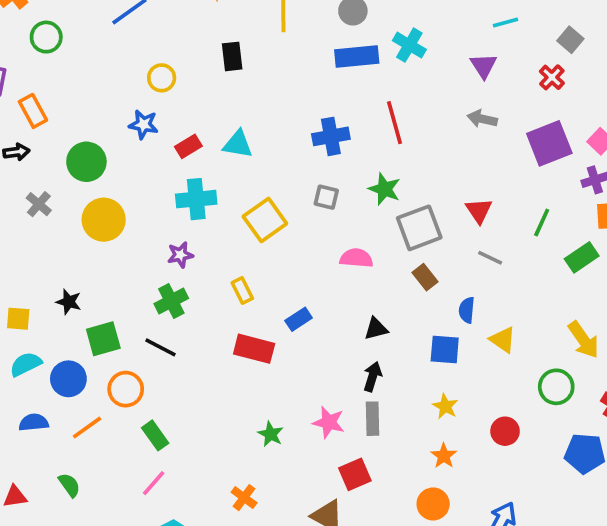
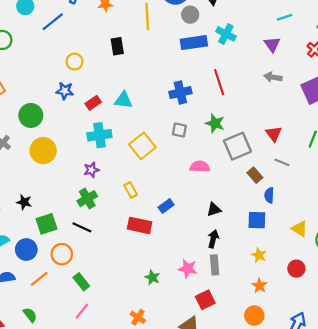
brown rectangle: (425, 277) -> (255, 175), moved
yellow triangle: (503, 340) -> (299, 229), moved

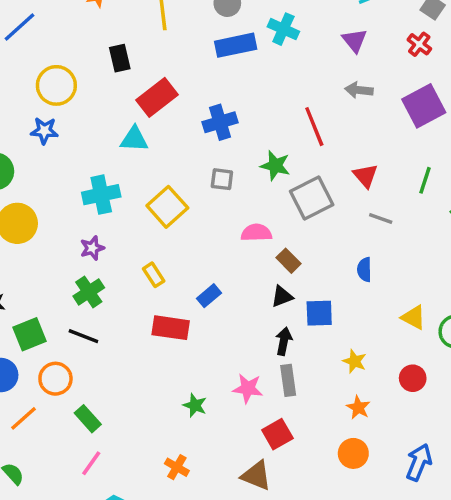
yellow circle: (75, 62) -> (56, 85), size x1.5
red line: (219, 82) -> (314, 127), moved
red rectangle: (93, 103) -> (157, 97), moved, size x1.6
brown rectangle: (255, 175) -> (288, 261), moved
blue square: (257, 220) -> (319, 313), moved

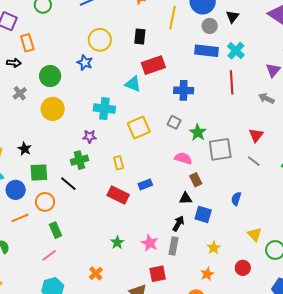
red line: (314, 127) -> (232, 82), moved
green star: (275, 166) -> (198, 132), moved
red triangle: (365, 176) -> (256, 135), moved
gray line: (381, 218) -> (254, 161), moved

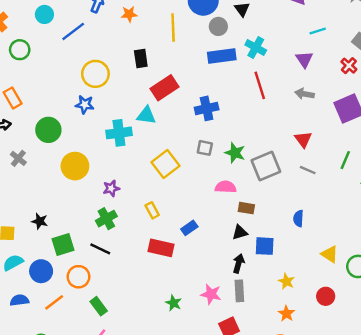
yellow circle: (53, 109) -> (75, 166), moved
cyan cross: (104, 109) -> (119, 133), moved
brown rectangle: (196, 180) -> (246, 208), turned -40

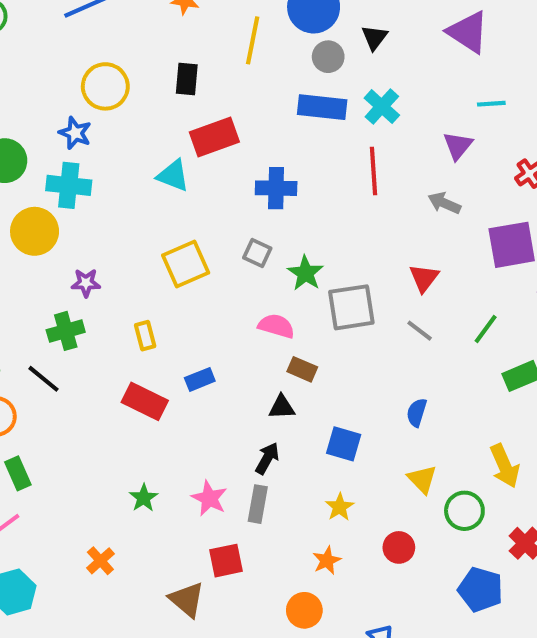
cyan cross: (119, 133) -> (69, 185), moved
blue semicircle: (298, 218) -> (417, 413), moved
blue square: (265, 246) -> (344, 444), moved

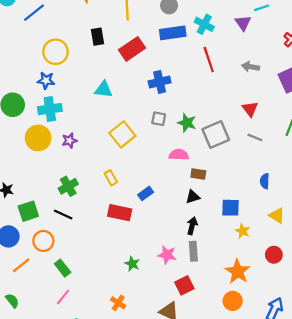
red rectangle: (214, 137) -> (132, 49), moved
purple triangle: (458, 146) -> (243, 23), moved
purple star: (86, 283) -> (69, 141), moved
yellow star: (340, 507) -> (243, 231), moved
orange star: (327, 560) -> (238, 272), size x1.6

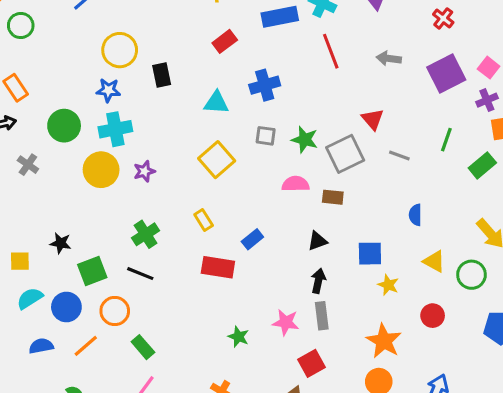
black rectangle: (97, 37) -> (162, 75), moved
red rectangle: (132, 49) -> (225, 41), size x0.7
cyan triangle: (104, 89) -> (216, 103), moved
red triangle: (250, 109) -> (373, 119), moved
brown rectangle: (198, 174) -> (333, 197), moved

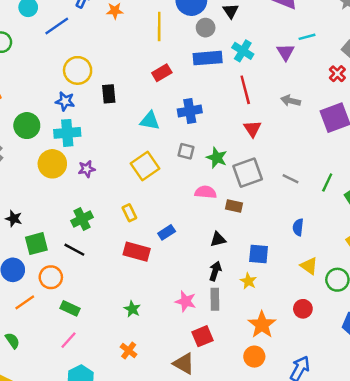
red triangle: (373, 119) -> (252, 129), moved
green line: (446, 140) -> (327, 182), moved
yellow star: (388, 285) -> (248, 281), moved
green star: (238, 337) -> (132, 309), moved
green rectangle: (143, 347) -> (70, 308), turned -30

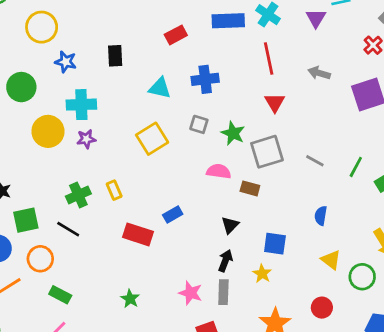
yellow circle: (78, 70) -> (42, 27), moved
cyan cross: (67, 133) -> (81, 105), moved
yellow rectangle: (129, 213) -> (114, 190), moved
black triangle: (218, 239) -> (230, 225), turned -35

